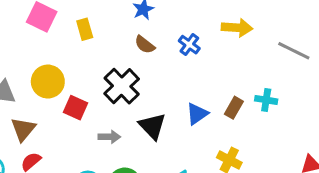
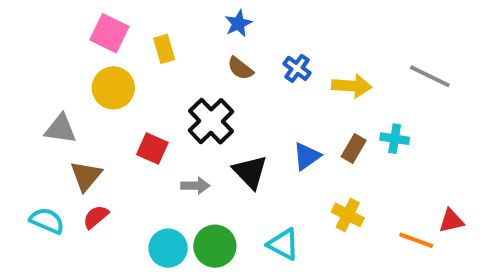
yellow arrow: (237, 28) -> (352, 86), moved
yellow circle: (48, 82) -> (113, 88), moved

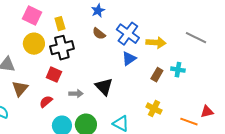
blue cross: (297, 68) -> (128, 34), size x1.6
black cross: (211, 121) -> (62, 48), moved, turned 30
blue triangle: (307, 156) -> (129, 59), moved
red semicircle: (96, 217) -> (46, 102), moved

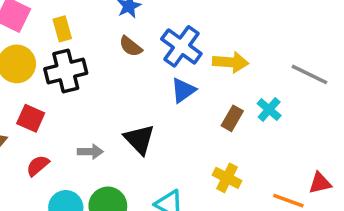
gray line: (196, 38) -> (309, 74), moved
cyan cross: (178, 70) -> (269, 109), turned 32
red square: (54, 75) -> (31, 118), moved

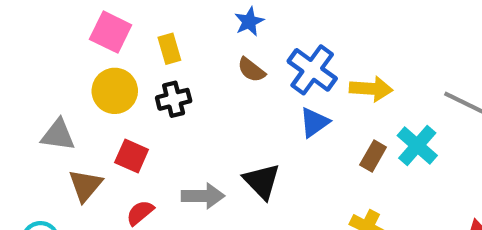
black cross: (66, 71) -> (174, 99), size x0.7
cyan cross: (269, 109) -> (417, 145), size x1.4
gray arrow: (90, 152) -> (203, 196), size x1.4

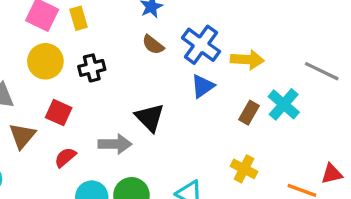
yellow rectangle: (169, 49) -> (79, 18), moved
black triangle: (262, 181) -> (150, 118), moved

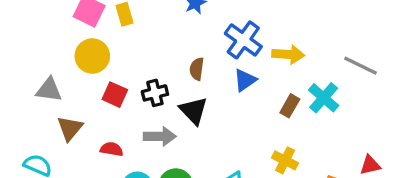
brown semicircle: (153, 45) -> (197, 69), moved, turned 60
black cross: (92, 68) -> (155, 93), moved
red square: (59, 113) -> (115, 95), moved
red semicircle: (65, 157) -> (112, 149), turned 50

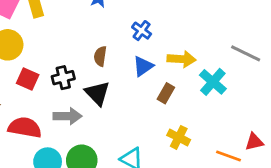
blue cross: (243, 40) -> (142, 31), size x0.6
yellow arrow: (288, 54) -> (182, 59), moved
brown rectangle: (290, 106) -> (166, 93), moved
red semicircle: (112, 149) -> (25, 127), size x1.6

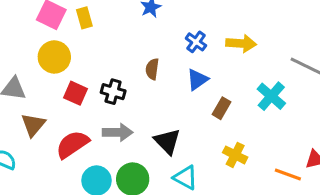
yellow arrow: (182, 59) -> (241, 43), moved
black cross: (63, 78) -> (113, 92), turned 30
black triangle: (97, 93) -> (167, 141), moved
red semicircle: (25, 127) -> (72, 144), turned -44

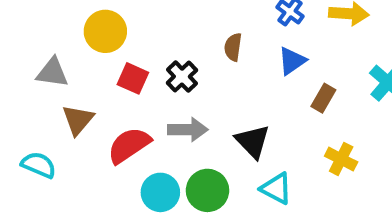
black cross: (113, 92) -> (182, 77), turned 30

